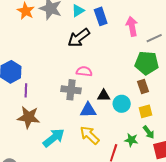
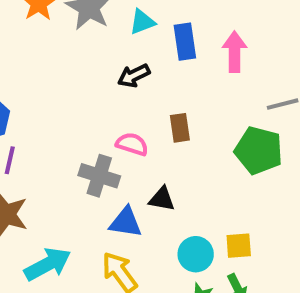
pink arrow: (132, 26) -> (234, 52), moved
black arrow: (79, 38) -> (134, 76), size x0.7
brown rectangle: (143, 87) -> (180, 128), moved
cyan circle: (122, 104) -> (196, 254), moved

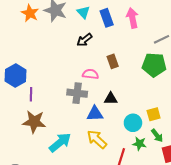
cyan triangle: (142, 22) -> (83, 12), turned -40

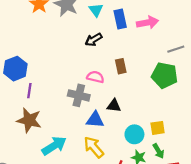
pink arrow: (132, 18) -> (147, 22), turned 84

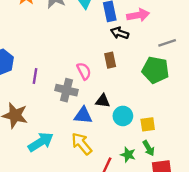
black arrow: (94, 40) -> (120, 33), moved, turned 49
pink semicircle: (95, 77) -> (84, 71), turned 49
purple line: (29, 91) -> (35, 76), moved
cyan circle: (134, 134) -> (123, 116), moved

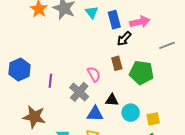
black arrow: (120, 33) -> (124, 39), turned -63
green pentagon: (155, 70) -> (141, 73), moved
gray cross: (67, 90) -> (79, 92), turned 30

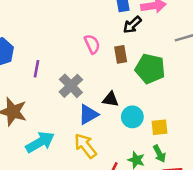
pink semicircle: (94, 74) -> (92, 44), moved
blue triangle: (95, 114) -> (88, 114), turned -36

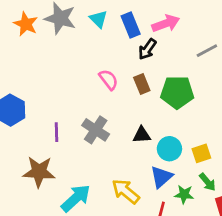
purple line: (37, 69) -> (56, 132), moved
blue triangle: (88, 114) -> (161, 177), moved

